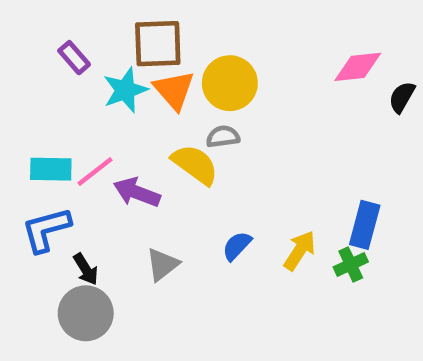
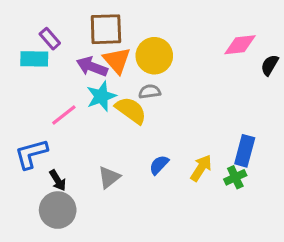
cyan star: (125, 90) -> (101, 96), moved
cyan rectangle: (51, 169) -> (34, 59), moved
purple arrow: (137, 192) -> (92, 67), moved

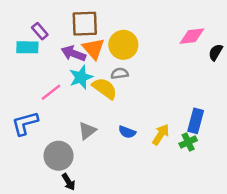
blue semicircle: (159, 165) -> (127, 132), turned -112
gray triangle: (109, 177) -> (87, 131), moved
black arrow: (58, 180) -> (69, 182), moved
gray circle: (58, 210) -> (59, 156), moved

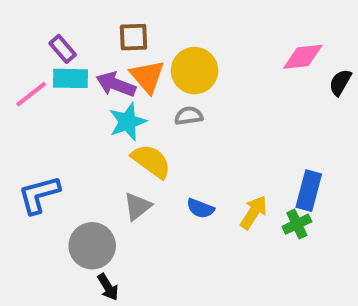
brown square: (85, 24) -> (134, 37), size x0.7
cyan rectangle: (27, 47) -> (71, 78), moved
yellow semicircle: (105, 88) -> (151, 161), moved
pink line: (51, 92) -> (31, 94), moved

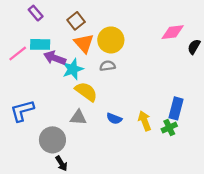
brown square: (134, 37) -> (76, 21), turned -36
purple rectangle: (63, 49) -> (36, 13), moved
purple arrow: (116, 84) -> (55, 58), moved
gray triangle: (137, 206) -> (78, 117), turned 42
yellow arrow: (254, 212) -> (145, 121), turned -54

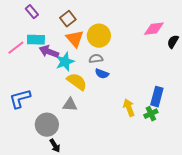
blue semicircle: (114, 119) -> (102, 74), moved

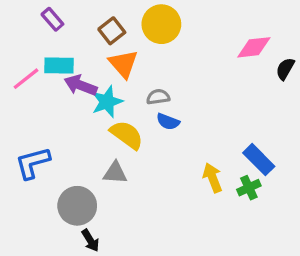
yellow circle: (99, 36) -> (161, 24), moved
blue rectangle: (157, 97) -> (259, 160), turned -60

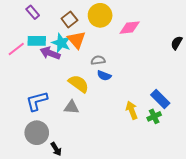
pink diamond: (254, 47) -> (130, 28), moved
cyan star: (107, 102) -> (61, 43), moved, turned -30
blue L-shape: (33, 163) -> (37, 101), moved
gray circle: (77, 206) -> (37, 133), moved

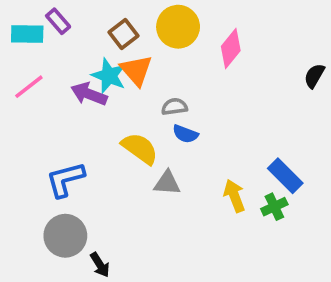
pink diamond: (130, 28) -> (231, 49), turned -45
cyan rectangle: (37, 41) -> (27, 34), moved
gray triangle: (71, 107) -> (167, 183), moved

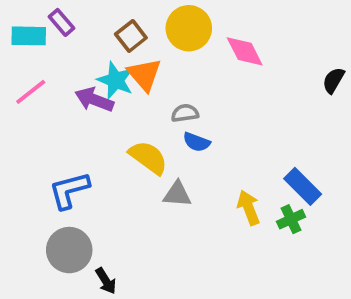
pink diamond: (231, 49) -> (245, 51), turned -66

